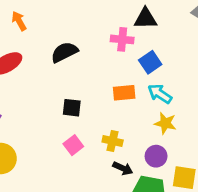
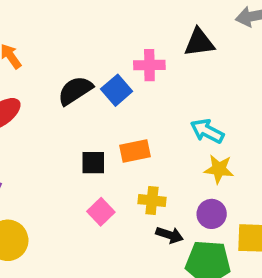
black triangle: (145, 19) -> (199, 42), moved
blue square: (150, 62) -> (117, 90), moved
orange rectangle: (124, 93) -> (135, 151), moved

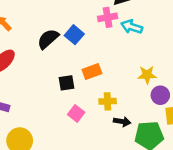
pink cross: (149, 65) -> (108, 17), moved
cyan arrow: (207, 131) -> (132, 27), moved
purple circle: (212, 214) -> (160, 95), moved

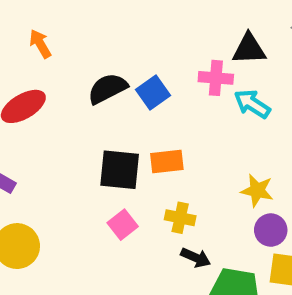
black square: (66, 83) -> (120, 170), size x1.5

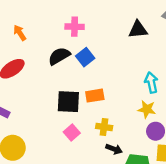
pink cross: (216, 78) -> (75, 27), moved
cyan arrow: (252, 104) -> (151, 83), moved, turned 48

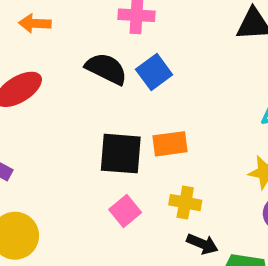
orange arrow: (20, 33) -> (35, 23), turned -56
black semicircle: (59, 56) -> (106, 69), turned 55

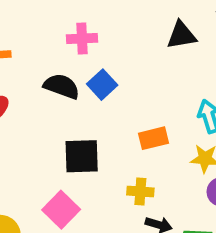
orange rectangle: (170, 144) -> (153, 138), moved
pink square: (125, 211) -> (61, 210), moved, size x1.4

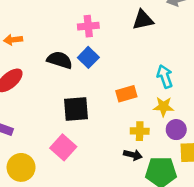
pink cross: (82, 39) -> (88, 26), moved
yellow cross: (140, 192) -> (140, 131), moved

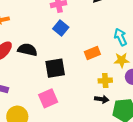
black semicircle: (60, 60) -> (27, 50), moved
pink square: (63, 147) -> (48, 98), turned 30

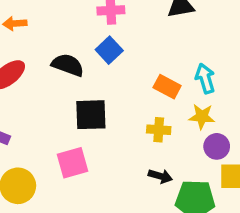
black semicircle: (27, 50) -> (68, 65), moved
orange rectangle: (92, 53) -> (167, 87), moved, turned 42
yellow cross: (105, 81) -> (159, 130), moved

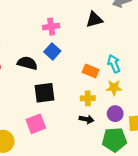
purple circle: (217, 146) -> (115, 114), moved
black arrow: (160, 176) -> (86, 119), moved

